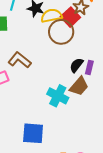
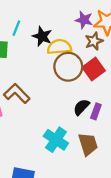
red square: (70, 17) -> (94, 69), moved
brown trapezoid: (79, 86) -> (88, 144), moved, turned -65

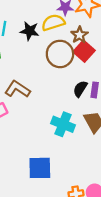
brown star: (94, 41) -> (79, 35), moved
yellow semicircle: (59, 47) -> (53, 23), moved

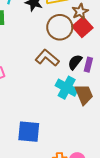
brown L-shape: (17, 89) -> (47, 58), moved
cyan cross: (63, 124) -> (67, 88), moved

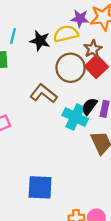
brown L-shape: (47, 58) -> (44, 94), moved
cyan cross: (67, 88) -> (75, 117), moved

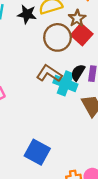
brown L-shape: (44, 94) -> (49, 74), moved
blue square: (40, 187) -> (37, 152), turned 30

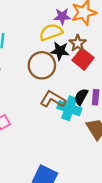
black star: (27, 14) -> (60, 51), moved
brown circle: (57, 37) -> (42, 65), moved

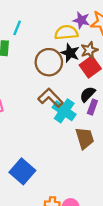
black semicircle: (81, 97) -> (88, 94), moved

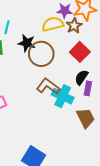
brown star: (89, 50) -> (74, 26), moved
black star: (70, 53) -> (27, 43), moved

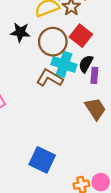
brown circle: (41, 54) -> (53, 42), moved
cyan cross: (63, 96) -> (64, 64), moved

